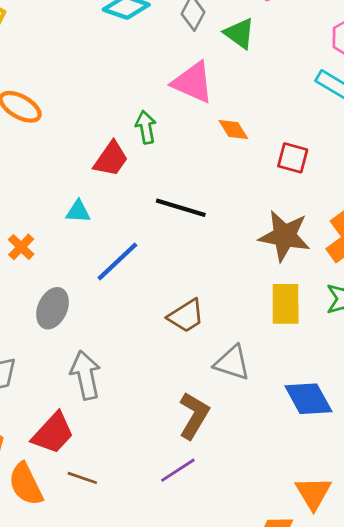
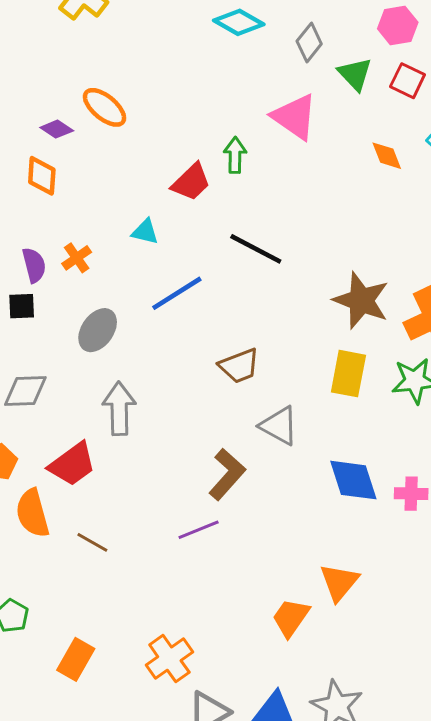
orange diamond: (233, 129) -> (387, 156), moved
red square: (293, 158) -> (408, 81), moved
brown line: (82, 478) -> (92, 542), moved

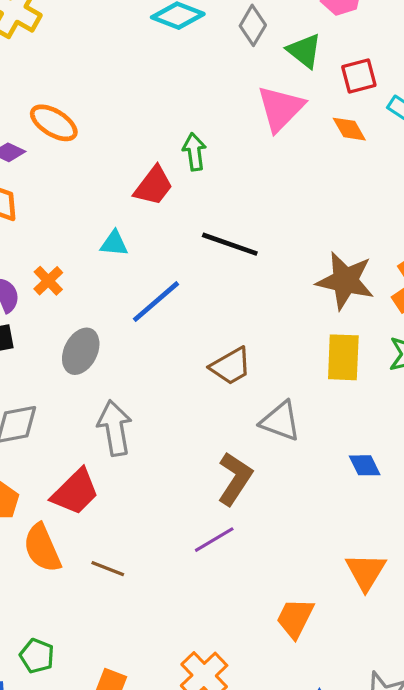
red square: (408, 81) -> (359, 76), moved, turned -32
pink triangle: (295, 117) -> (281, 108), moved, turned 48
blue diamond: (353, 480) -> (365, 465), size x0.6
orange trapezoid: (291, 618) -> (295, 618), moved

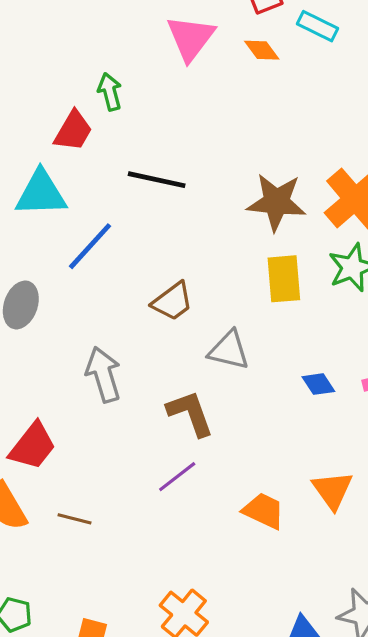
cyan triangle: (114, 244) -> (41, 193), size x1.8
gray arrow: (115, 428) -> (103, 374), moved
brown L-shape: (235, 479) -> (190, 413), turned -46
orange trapezoid: (295, 618) -> (264, 511), moved, turned 96

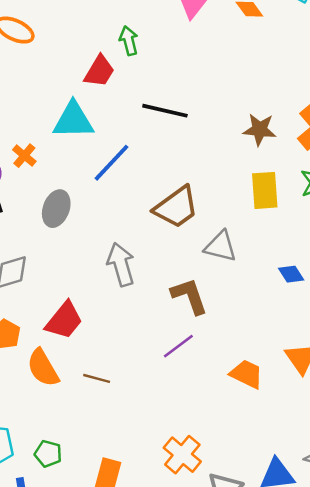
brown star: (276, 202) -> (260, 130), size x0.7
brown trapezoid: (172, 301) -> (176, 207), size x1.4

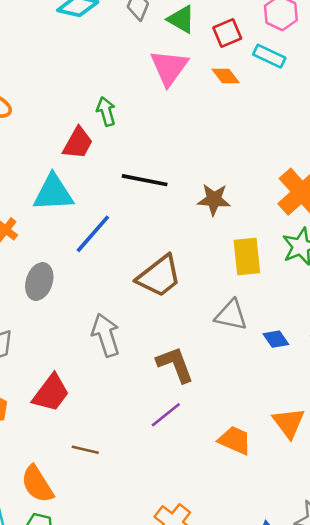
brown star: (260, 130) -> (214, 199), moved
gray triangle: (221, 246) -> (231, 315), moved
orange semicircle: (43, 368) -> (37, 484), moved

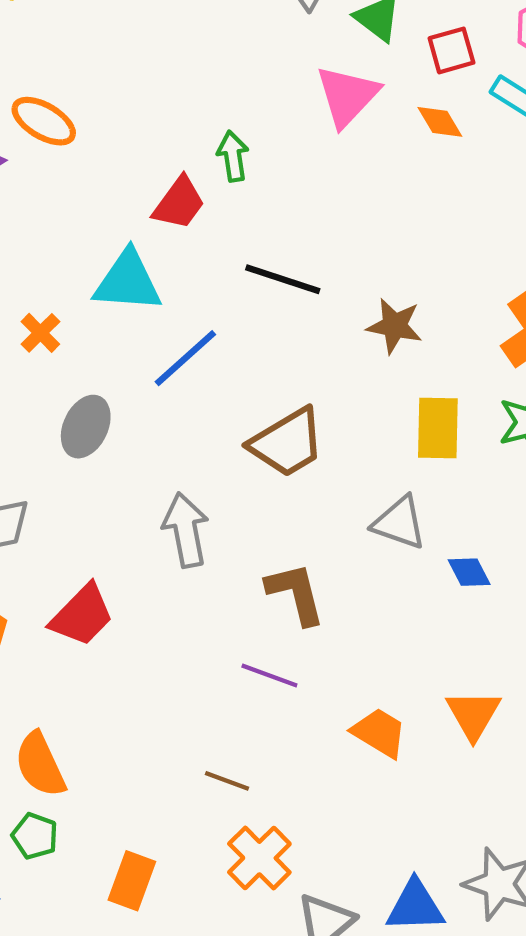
purple line: (166, 415) -> (269, 676), turned 52
brown line: (85, 450) -> (227, 781), moved

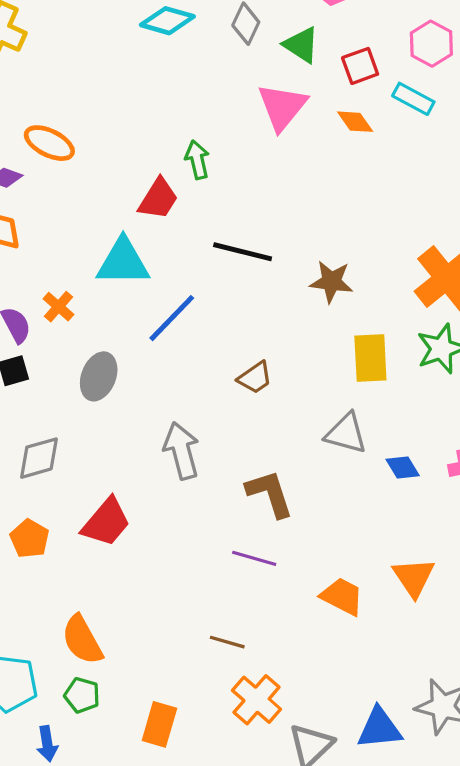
brown trapezoid: (287, 443) -> (255, 378), size x0.6

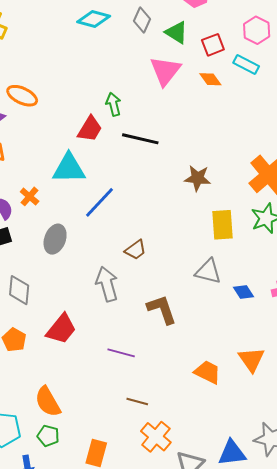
black line: (243, 252) -> (140, 139), moved
brown trapezoid: (255, 378) -> (136, 250), moved
gray diamond: (39, 458) -> (19, 290), turned -68
purple line: (254, 558) -> (121, 353), moved

